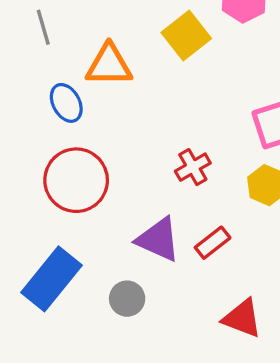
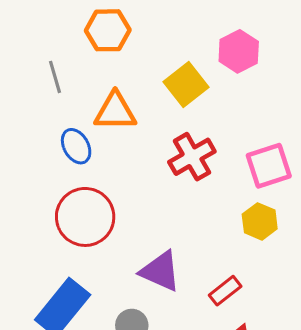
red cross: (193, 167) -> (192, 157), moved, size x1.4
red rectangle: (213, 243) -> (225, 291), moved

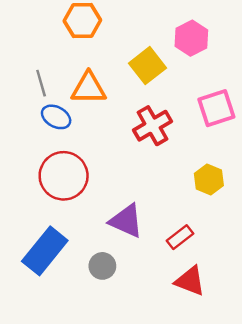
gray line: (55, 77) -> (41, 83), moved
blue ellipse: (76, 146) -> (56, 117), turned -32
pink square: (269, 166) -> (216, 108), moved

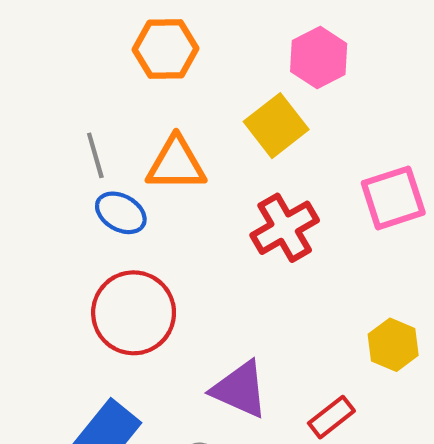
pink hexagon: (191, 38) -> (319, 58), moved
yellow hexagon: (209, 180) -> (393, 345), moved

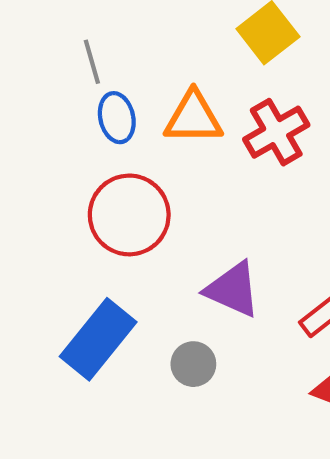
orange triangle: (176, 164) -> (193, 118), moved
blue ellipse: (121, 213) -> (117, 118), turned 48

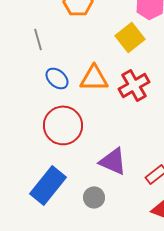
gray line: (92, 62) -> (38, 39), moved
blue ellipse: (117, 118) -> (57, 78), turned -35

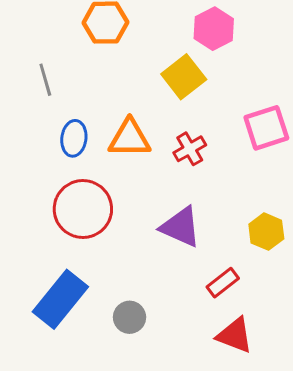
blue ellipse: (57, 78) -> (74, 138), turned 55
red cross: (134, 85) -> (190, 149), size x0.7
purple triangle: (113, 161) -> (181, 227), moved

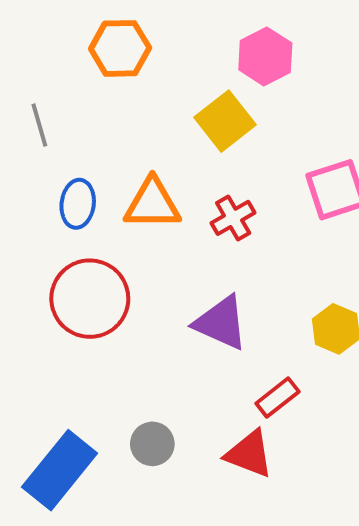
blue rectangle: (60, 299) -> (60, 470), moved
red triangle: (235, 335) -> (249, 454), moved

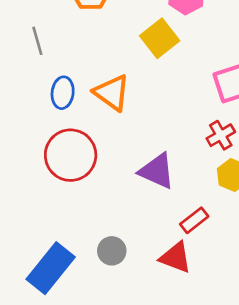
orange triangle: (152, 204) -> (112, 93), turned 36
red cross: (233, 218) -> (221, 135), moved

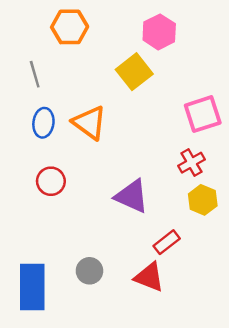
gray line: (37, 41) -> (35, 74), moved
red circle: (71, 155) -> (51, 181), size x0.6
blue rectangle: (51, 268) -> (32, 287), turned -39

